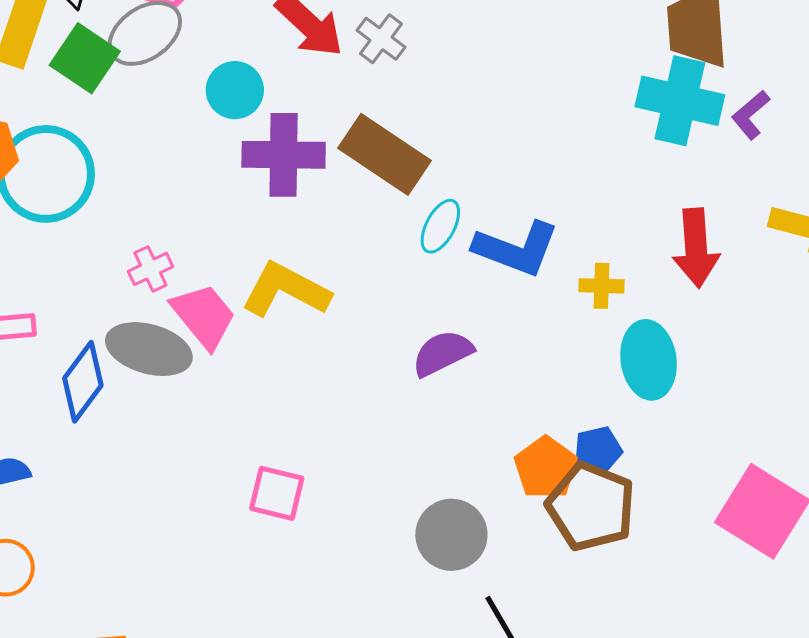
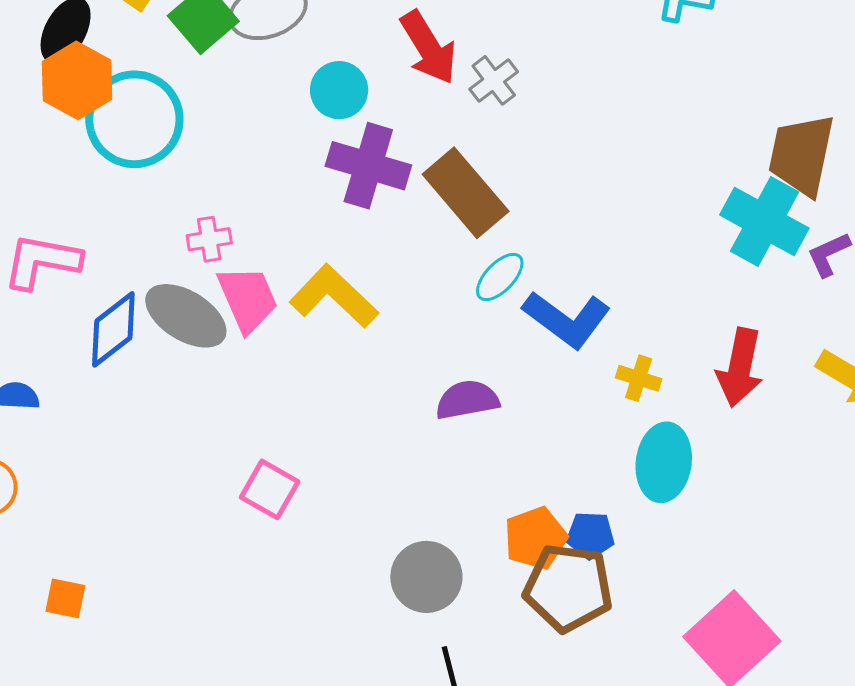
brown pentagon: (591, 507) -> (568, 588), turned -30

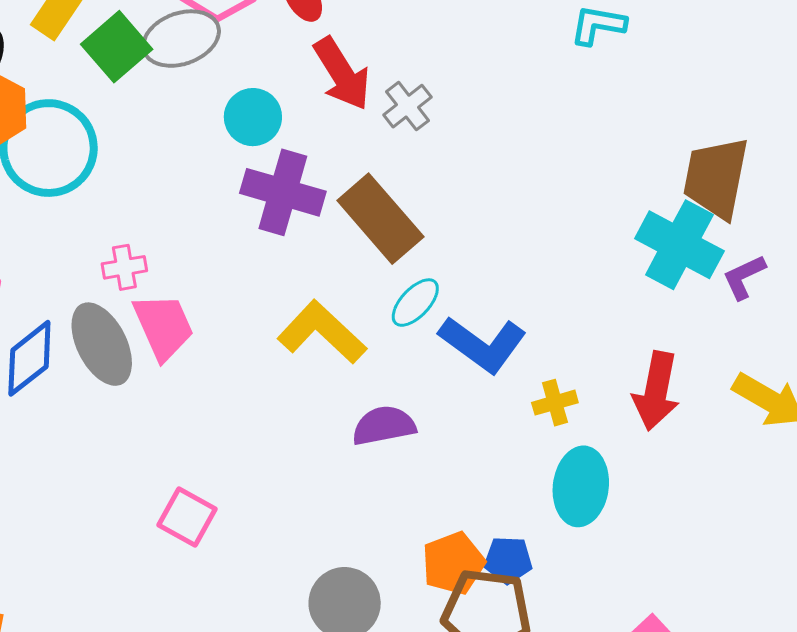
yellow L-shape: (334, 296) -> (322, 332), moved
gray ellipse: (186, 316) -> (102, 344), turned 32
yellow cross: (639, 378) -> (555, 403), turned -33

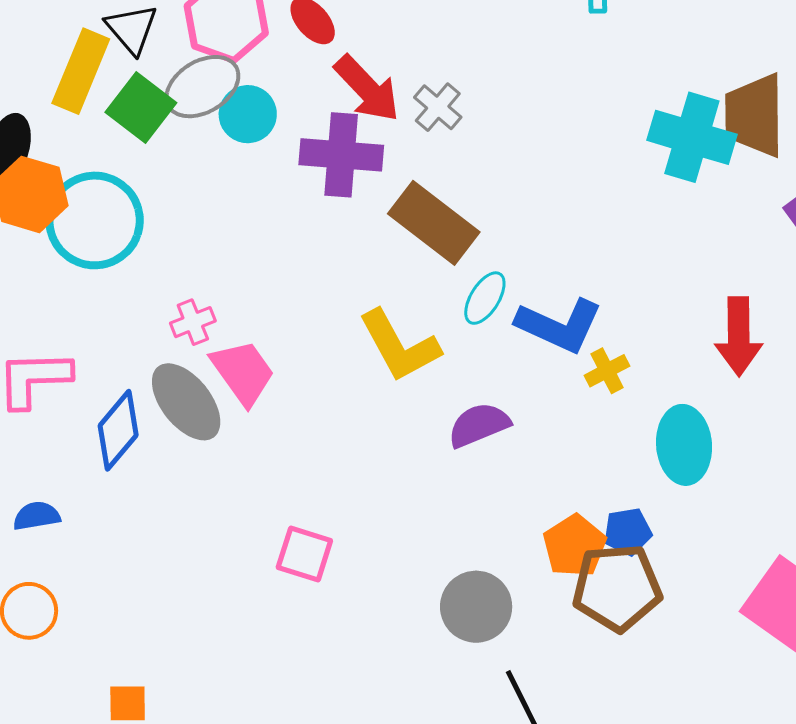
cyan circle: (253, 117) -> (248, 114), moved
purple cross: (283, 192) -> (341, 155), moved
cyan cross: (679, 245) -> (692, 137), moved
yellow L-shape: (322, 332) -> (399, 346), turned -150
yellow cross: (555, 403) -> (607, 371), moved

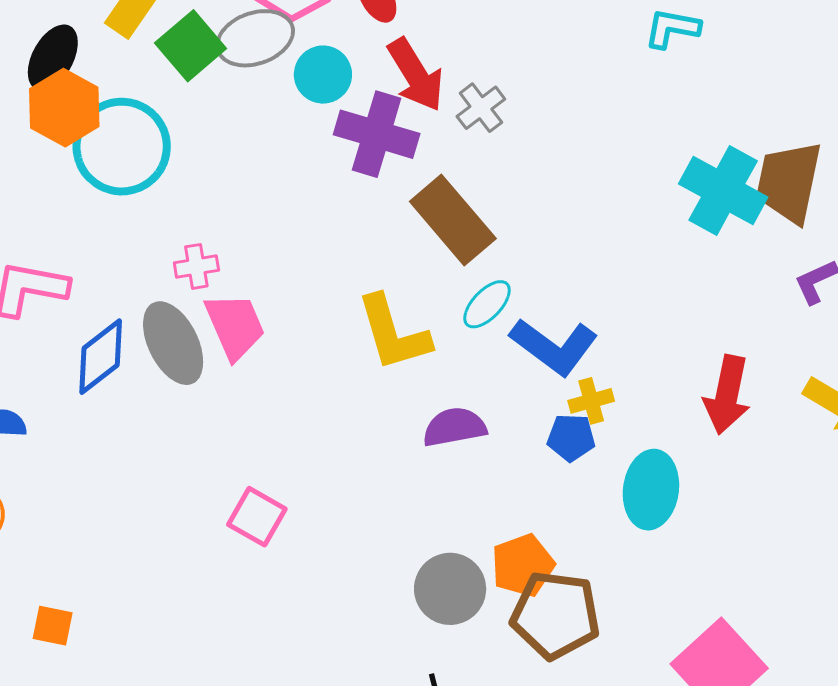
cyan circle: (248, 114) -> (323, 75), moved
blue pentagon: (628, 532) -> (571, 438), moved
gray circle: (476, 607) -> (450, 589), moved

